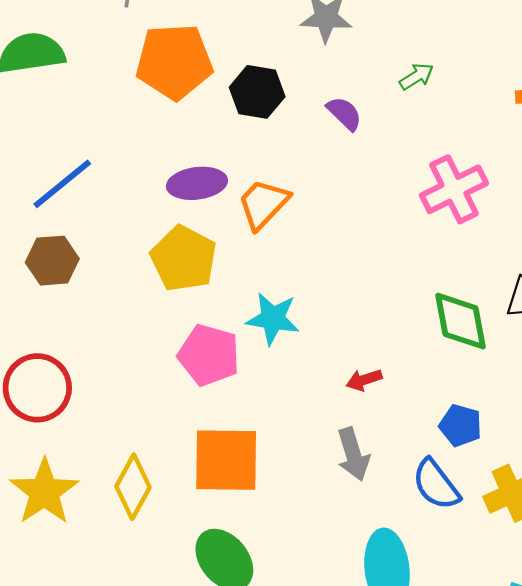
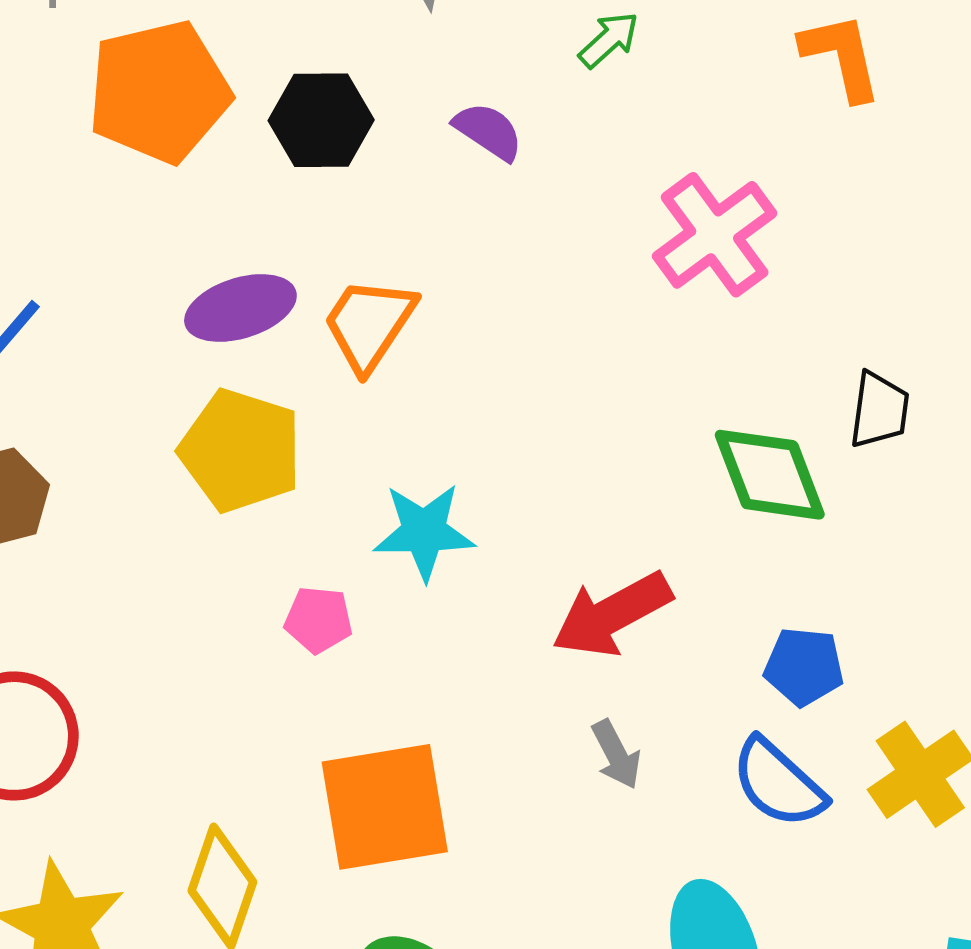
pink pentagon: (209, 355) -> (318, 620), size x0.6
red arrow: (364, 380) -> (612, 614), size x1.8
gray arrow: (353, 454) -> (616, 754), size x0.7

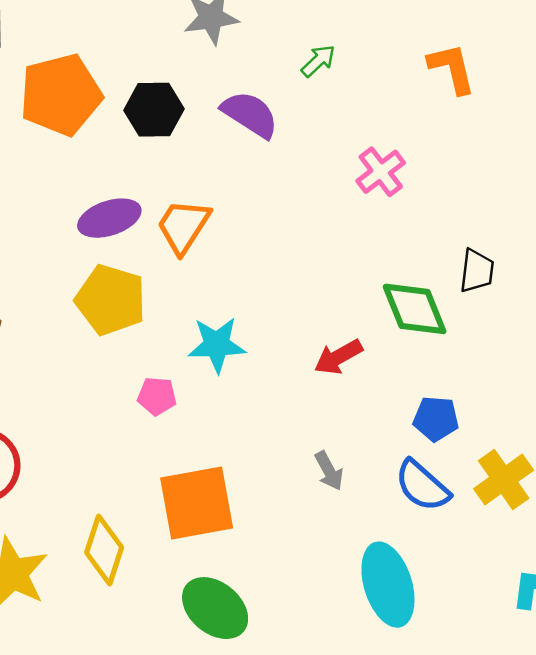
purple semicircle: (488, 131) -> (250, 114), size x1.4
pink cross: (715, 235) -> (381, 172), size x0.7
red arrow: (612, 614) -> (338, 357), moved, size x0.7

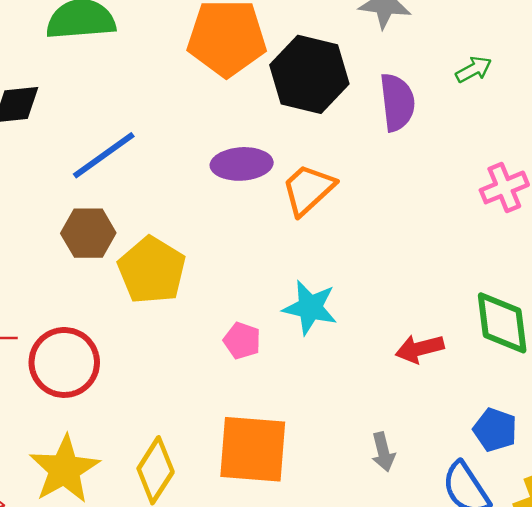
black hexagon: (154, 110) -> (309, 74), size x1.4
purple semicircle: (250, 114) -> (397, 102), turned 36
yellow pentagon: (111, 300) -> (152, 270), moved

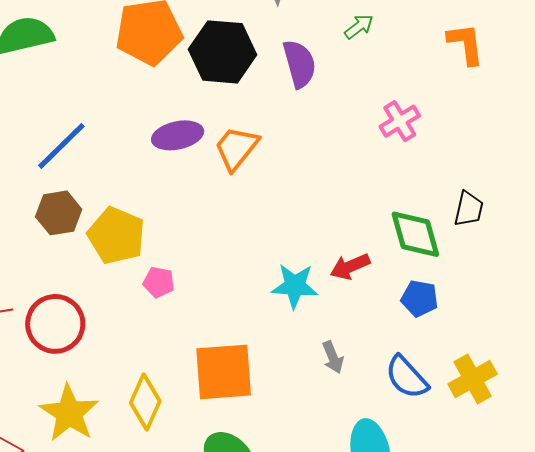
cyan star: (310, 308) -> (295, 286), moved
pink pentagon: (242, 341) -> (159, 282), moved
blue pentagon: (495, 430) -> (420, 298), moved

